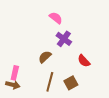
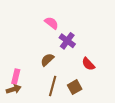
pink semicircle: (56, 18) -> (52, 23), moved
brown arrow: (13, 85) -> (14, 89), turned -32

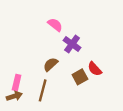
brown line: (53, 86) -> (43, 90), moved
brown square: (75, 87) -> (80, 77), moved

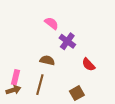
brown semicircle: (51, 64) -> (47, 60), turned 56
brown square: (80, 77) -> (77, 93), moved

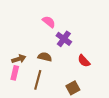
brown arrow: (13, 90) -> (19, 59), moved

